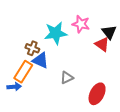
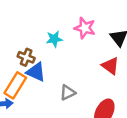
cyan star: (56, 33) -> (54, 39), size x0.6
red triangle: (102, 44) -> (110, 66), moved

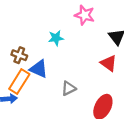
pink star: (85, 28) -> (85, 15), moved
brown cross: (26, 57) -> (19, 55), moved

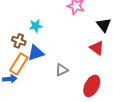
cyan star: (56, 38) -> (36, 26), moved
blue triangle: (39, 69) -> (36, 53), turned -42

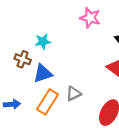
orange rectangle: (19, 64) -> (47, 102), moved

